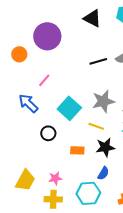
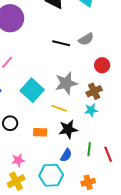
black line: (98, 61) -> (61, 43), turned 30
black circle: (48, 133) -> (10, 123), moved
yellow cross: (53, 199) -> (16, 181), turned -30

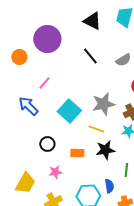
black line: (61, 43) -> (90, 56), moved, turned 36
blue semicircle: (66, 155) -> (109, 186), moved, turned -40
pink star: (18, 160) -> (55, 172), moved

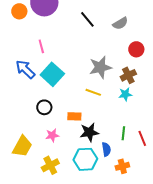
orange circle: (19, 57) -> (19, 11), moved
pink line: (44, 83) -> (41, 46), turned -56
cyan square: (69, 111) -> (52, 74), moved
black star: (105, 150) -> (89, 132), moved

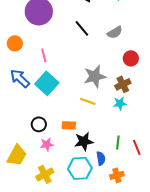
orange circle: (19, 11) -> (15, 43), moved
pink line: (41, 46) -> (44, 55), moved
black circle: (44, 107) -> (39, 124), moved

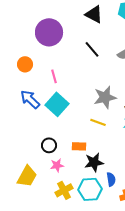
yellow cross: (45, 174) -> (64, 190), moved

